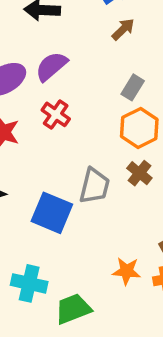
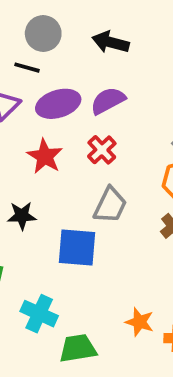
gray trapezoid: (95, 186) -> (110, 205), moved
blue square: (52, 213) -> (77, 248), turned -30

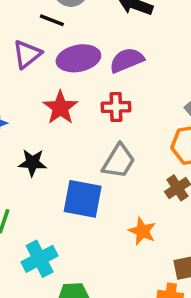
red cross: (102, 150) -> (116, 107), turned 36
cyan cross: (39, 314) -> (40, 259), turned 32
orange star: (139, 322) -> (142, 231), moved

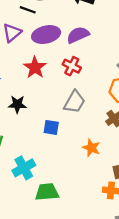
red cross: (116, 107) -> (72, 66), turned 30
blue square: (83, 199) -> (51, 127), size x0.6

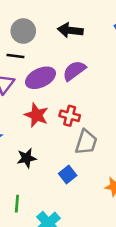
red cross: (72, 66) -> (70, 116), moved
blue square: (51, 127) -> (68, 175), turned -35

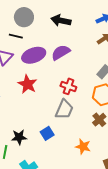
red cross: (70, 116) -> (68, 86), moved
black star: (27, 158) -> (19, 137), moved

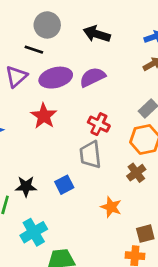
gray trapezoid: (64, 109) -> (90, 155), turned 145

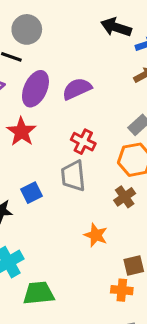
black arrow: (97, 34) -> (116, 27), moved
purple ellipse: (56, 78) -> (35, 89), turned -52
blue square: (64, 185) -> (31, 193), moved

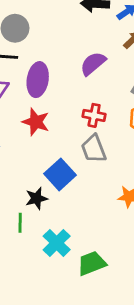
purple semicircle: (77, 89) -> (93, 63), moved
blue square: (31, 193) -> (60, 174), size x1.5

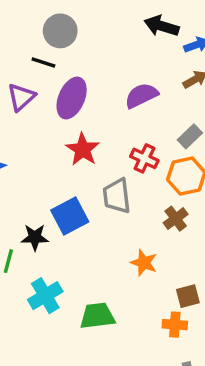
red cross: (94, 115) -> (144, 158), moved
red star: (36, 122) -> (83, 149), moved
green trapezoid: (92, 263) -> (97, 316), moved

